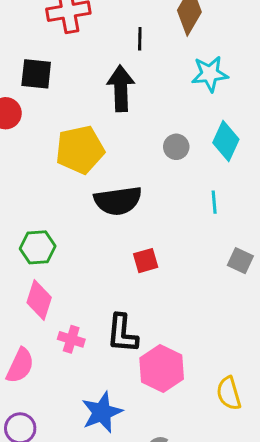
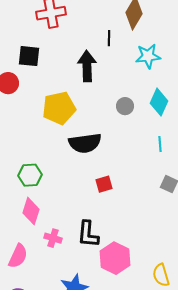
black line: (140, 39) -> (109, 38), moved
cyan line: (214, 202) -> (160, 144), moved

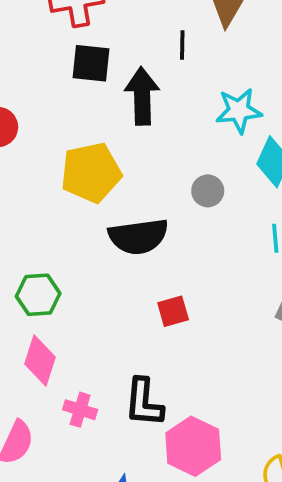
black square: (29, 56) -> (91, 63), moved
cyan star: (148, 56) -> (239, 111), moved
gray circle: (125, 106) -> (208, 191), moved

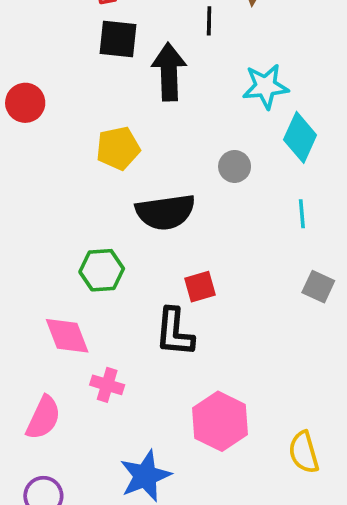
yellow pentagon: (91, 173) -> (118, 148), size x0.7
green hexagon: (38, 295) -> (102, 270), moved
pink diamond: (40, 360) -> (67, 336), turned -39
black L-shape: (144, 402) -> (174, 332), moved

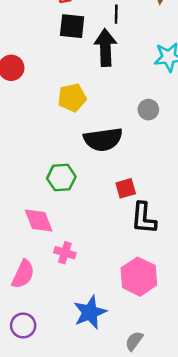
black line: (209, 21) -> (116, 14), moved
black L-shape: (174, 332) -> (144, 218), moved

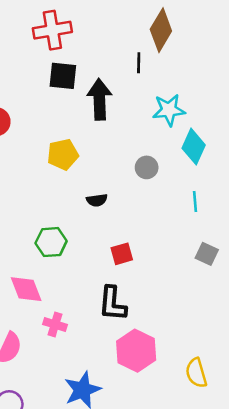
black line: (116, 14) -> (139, 63), moved
black semicircle: (103, 139) -> (97, 200), size x0.5
black L-shape: (144, 218) -> (113, 304), moved

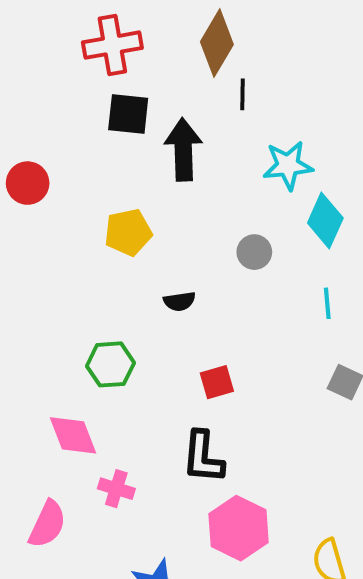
brown diamond: (161, 30) -> (217, 43), moved

